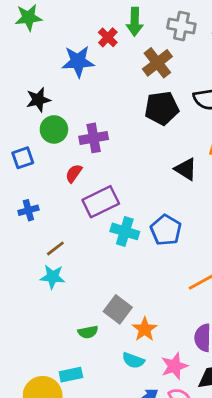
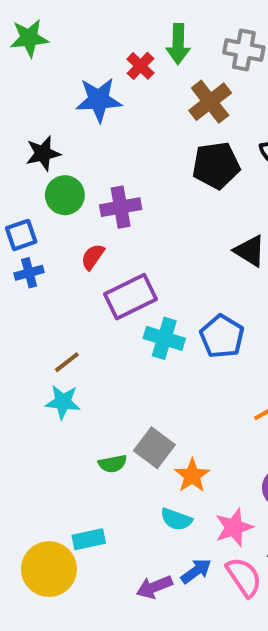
blue cross: (28, 210) -> (29, 273), moved
green semicircle: (88, 332) -> (113, 464), moved

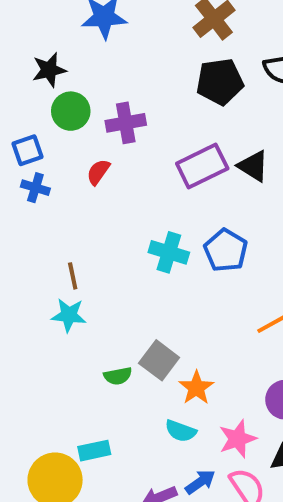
blue cross: (29, 273) -> (35, 188), turned 32
purple rectangle: (130, 297) -> (202, 166), moved
brown line: (67, 362) -> (73, 276), turned -64

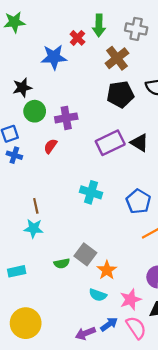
blue pentagon: (226, 250) -> (138, 201), moved
cyan rectangle: (94, 451) -> (17, 271), moved

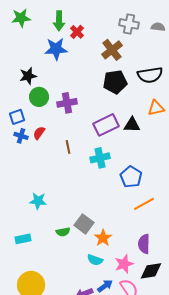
green arrow: (99, 26) -> (59, 21), moved
black triangle: (139, 143) -> (132, 125), turned -30
red semicircle: (50, 146) -> (39, 133), moved
cyan cross: (91, 192) -> (100, 158), moved, turned -30
brown line: (36, 206) -> (68, 147), moved

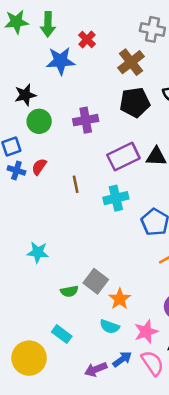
green arrow: (59, 21) -> (48, 24), moved
purple cross: (67, 103) -> (86, 120), moved
cyan rectangle: (23, 239) -> (62, 334), moved, turned 49

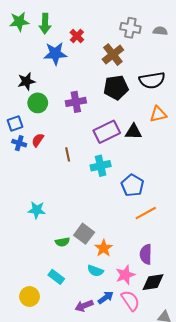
yellow circle: (29, 358) -> (30, 296), size x0.7

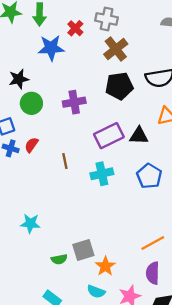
gray cross: (130, 28) -> (107, 19), moved
blue pentagon: (132, 185) -> (149, 176), moved
orange line: (146, 213) -> (153, 243), moved
gray square: (84, 234) -> (83, 250), turned 36

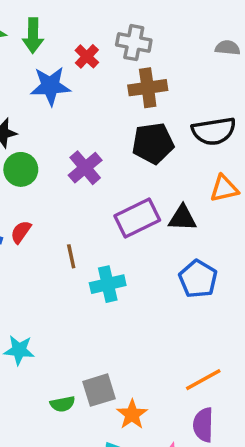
brown cross: (116, 49) -> (148, 88), turned 30
purple cross: (74, 102) -> (85, 168), turned -30
cyan cross: (102, 174) -> (108, 284), moved

